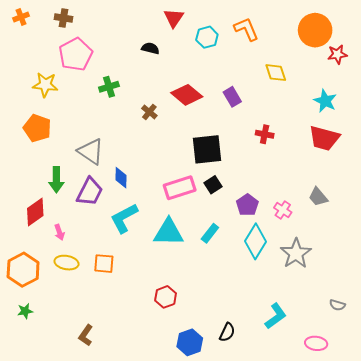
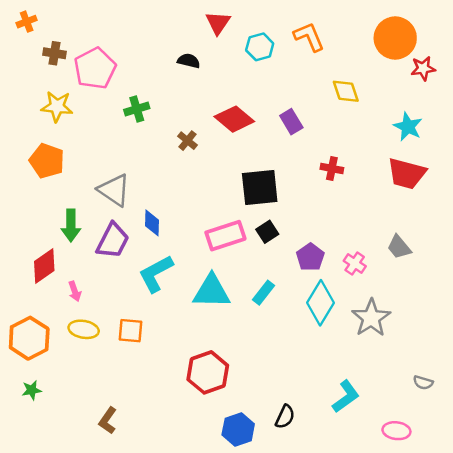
brown cross: (63, 18) -> (54, 53), moved
red hexagon: (166, 297) -> (208, 372), size x1.5

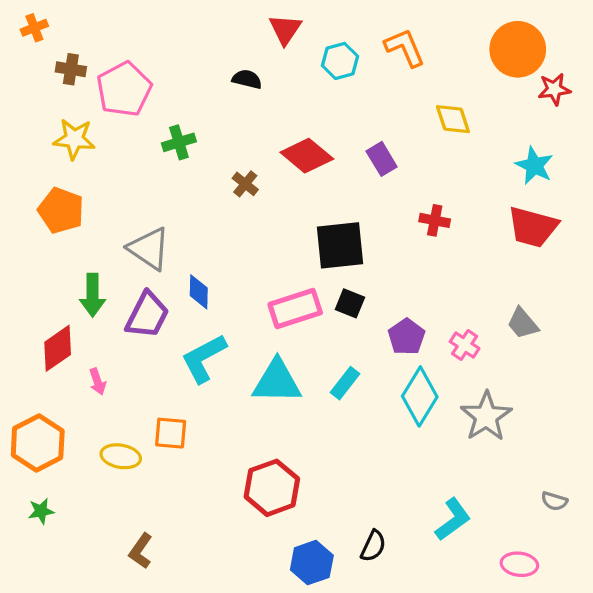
black square: (267, 232) -> (350, 303), turned -35
yellow ellipse: (84, 329) -> (121, 456), moved

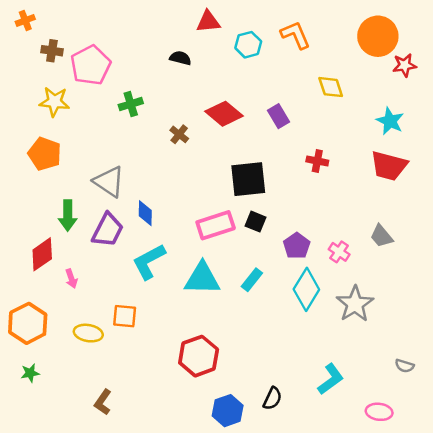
red triangle: (285, 29) -> (208, 22), turned 50

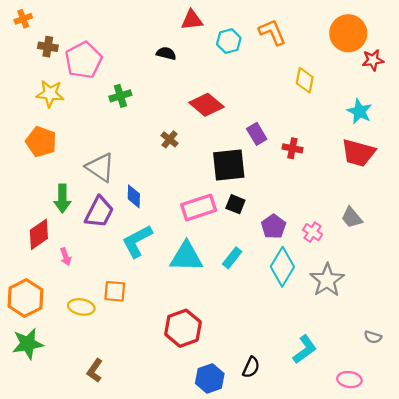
yellow diamond: (331, 87) -> (305, 80), turned 30
purple rectangle: (279, 116) -> (257, 134), moved
brown cross: (179, 134) -> (170, 139), moved
green star: (30, 373) -> (28, 344), size x1.8

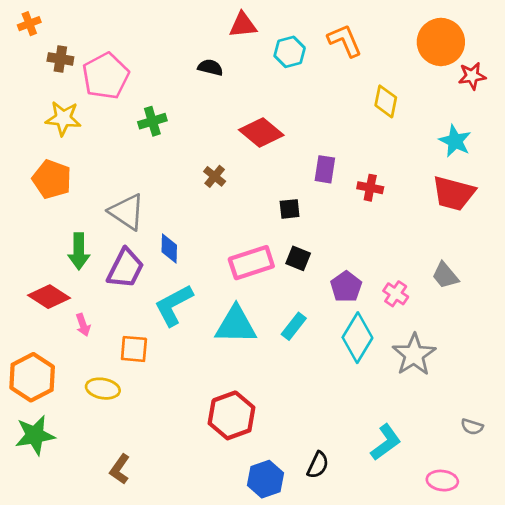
purple rectangle: (257, 134) -> (325, 169), turned 40
black square: (229, 165) -> (290, 209), size x0.5
red diamond: (39, 234) -> (49, 297), turned 68
orange square: (115, 291) -> (134, 349), moved

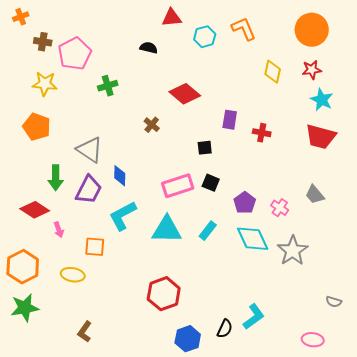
red star: (472, 76) -> (312, 70), moved
cyan diamond: (357, 338) -> (253, 239), turned -56
cyan L-shape: (386, 442) -> (254, 317), moved

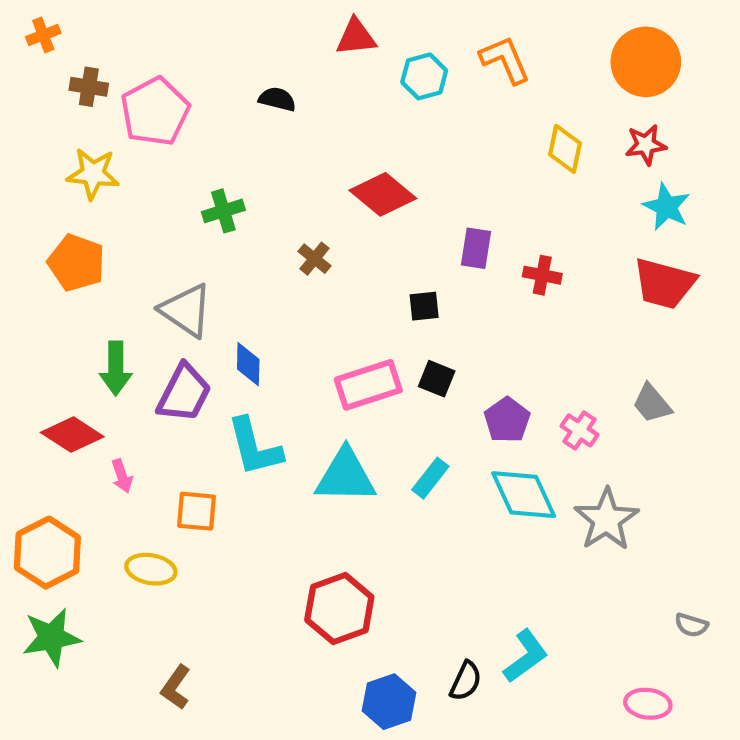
black semicircle: (149, 48) -> (277, 99), moved
green cross: (108, 86) -> (223, 211), moved
cyan L-shape: (123, 216) -> (254, 447), turned -76

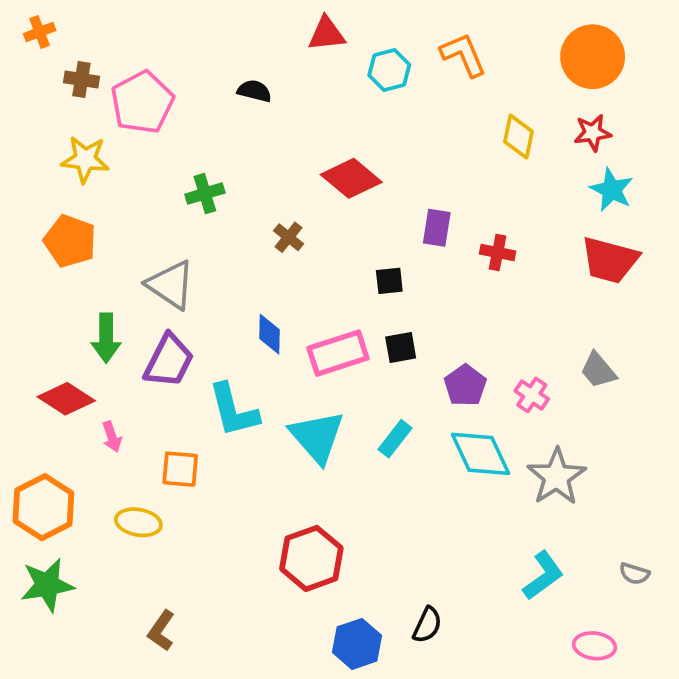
blue diamond: (248, 364) -> (270, 334), moved
black square: (437, 379) -> (401, 347), turned -32
cyan triangle: (346, 476) -> (317, 437), turned 48
cyan L-shape: (526, 656) -> (543, 575), moved

